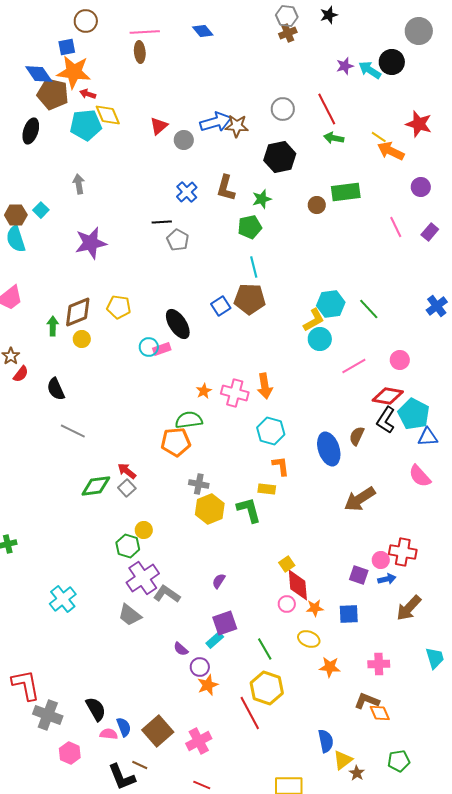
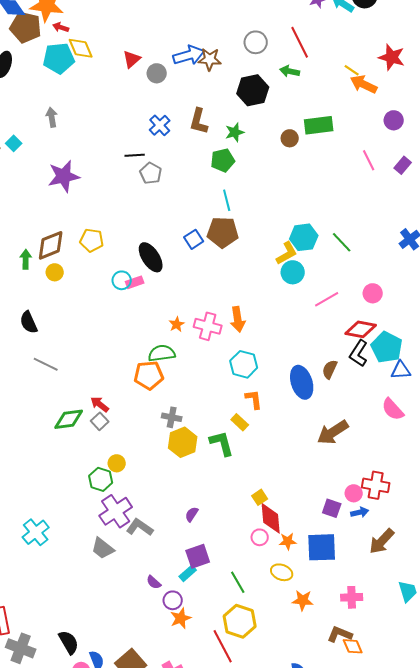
green arrow: (334, 138) -> (290, 71), moved
yellow rectangle: (267, 489) -> (240, 422), turned 36
blue square: (349, 614) -> (322, 547), size x1.5

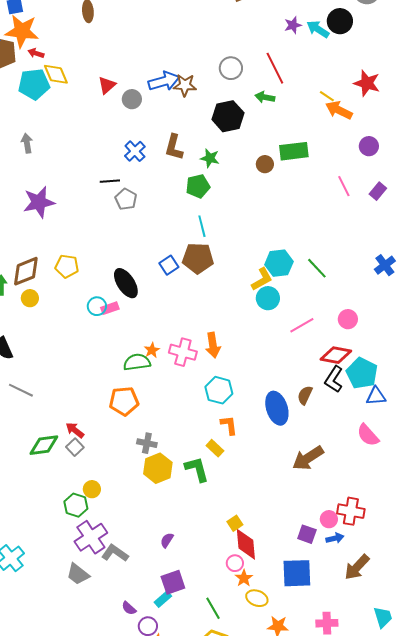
green star: (235, 132) -> (210, 158), turned 30
green semicircle: (162, 353) -> (137, 362), moved
orange star: (288, 541) -> (244, 578), moved, turned -30

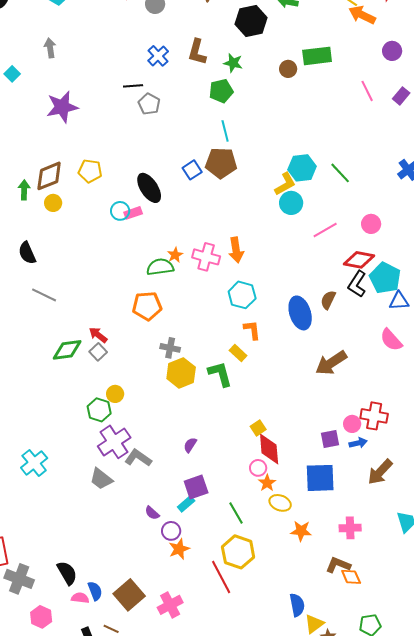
purple square: (307, 534) -> (330, 439), turned -30

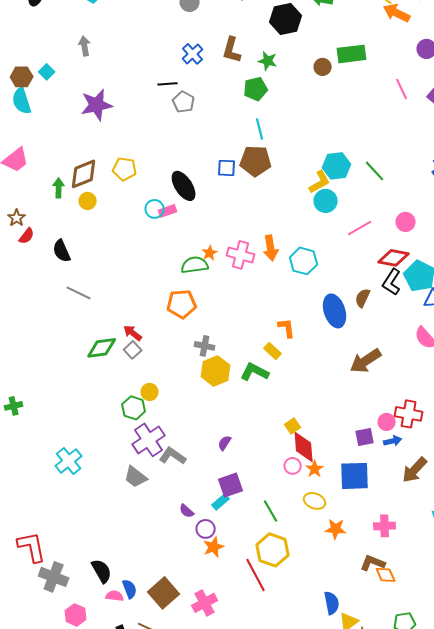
blue square: (192, 170) -> (227, 168), turned 36
cyan hexagon: (242, 295) -> (304, 261), moved
green L-shape: (220, 374) -> (255, 372), turned -48
orange star: (267, 483) -> (315, 469), moved

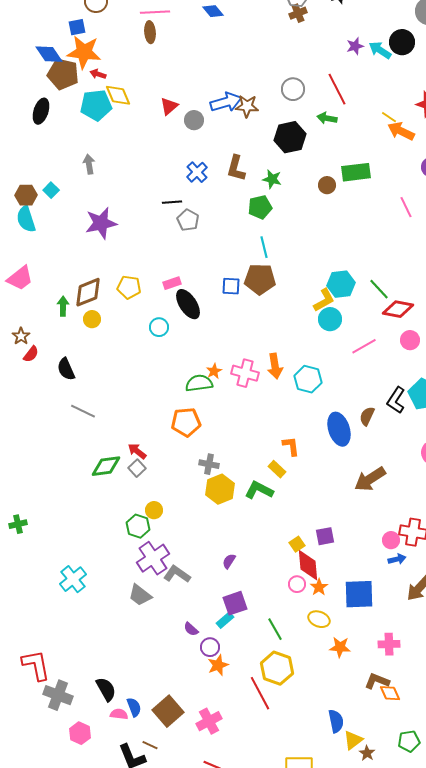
pink rectangle: (168, 211) -> (172, 283), moved
red diamond: (394, 258) -> (398, 309), moved
purple square: (365, 437) -> (325, 536), moved

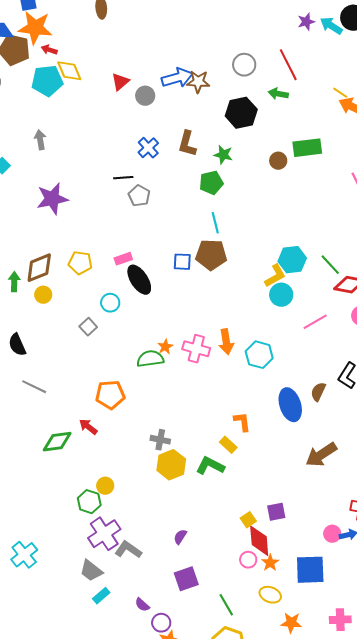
orange pentagon: (186, 422) -> (110, 395), moved
gray square: (137, 468) -> (88, 327), moved
pink circle: (391, 540) -> (332, 534), moved
cyan rectangle: (225, 620) -> (101, 596), moved

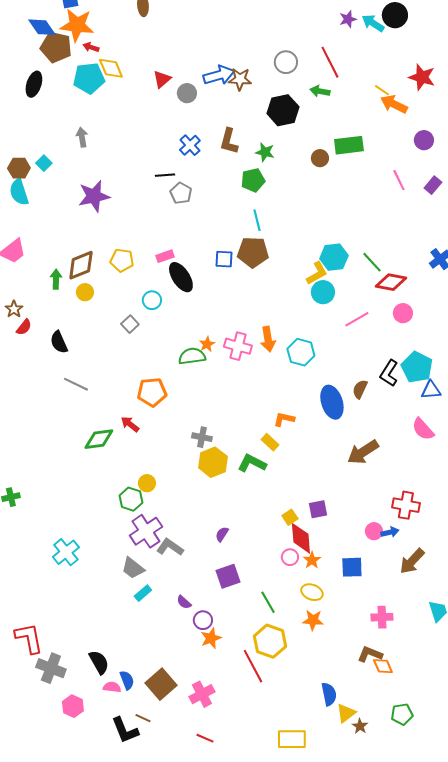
orange L-shape: (242, 422) -> (284, 419), turned -70
blue square: (310, 570) -> (352, 567), size x0.7
orange star: (291, 623) -> (313, 620), moved

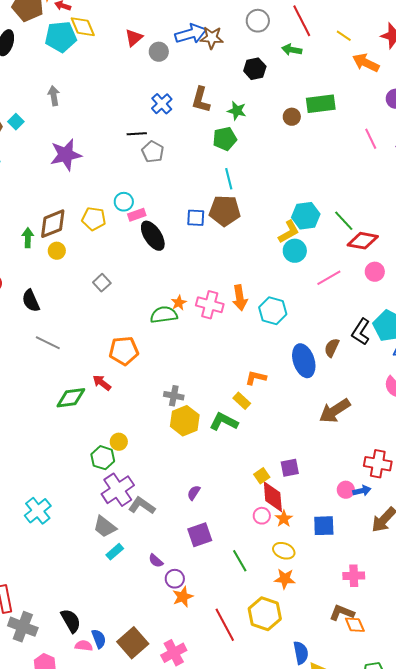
yellow line: (382, 90) -> (344, 36), moved
black hexagon: (283, 110) -> (255, 69), size x0.7
cyan circle: (152, 300) -> (124, 202), moved
yellow hexagon: (270, 641) -> (265, 614), moved

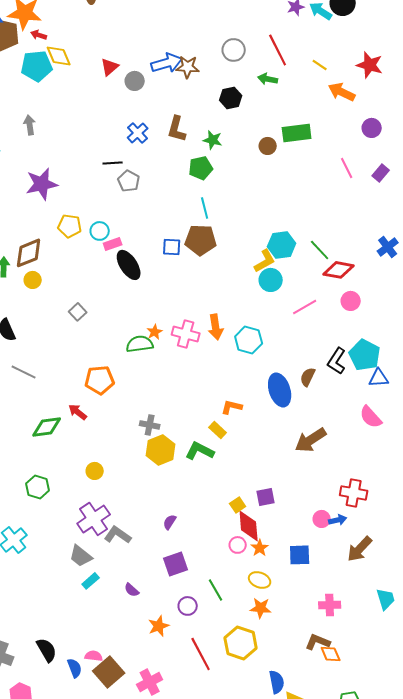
yellow pentagon: (94, 219) -> (70, 226), moved
green hexagon: (103, 458) -> (38, 487), moved
purple circle: (175, 579) -> (188, 606), moved
pink semicircle: (84, 646) -> (94, 656), moved

